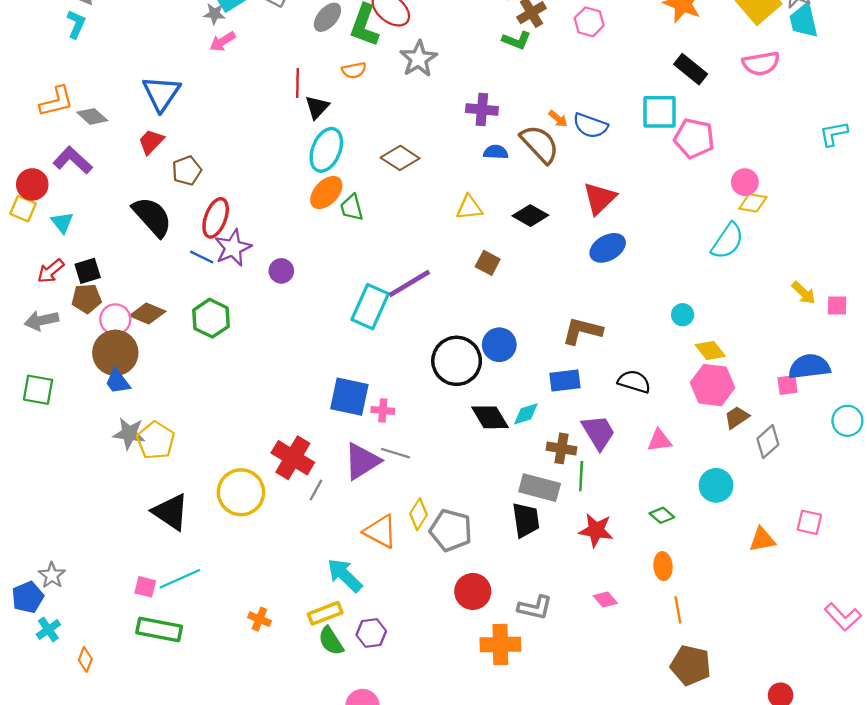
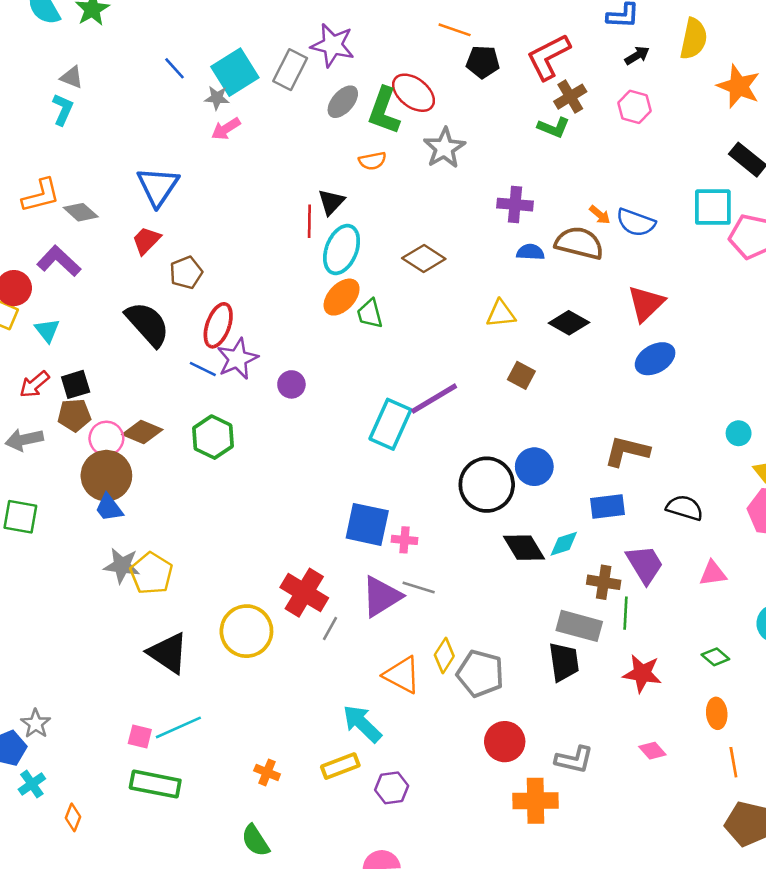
red line: (297, 83) -> (309, 221), moved
brown semicircle: (540, 144) -> (579, 243), turned -33
green semicircle: (331, 641) -> (255, 841), moved

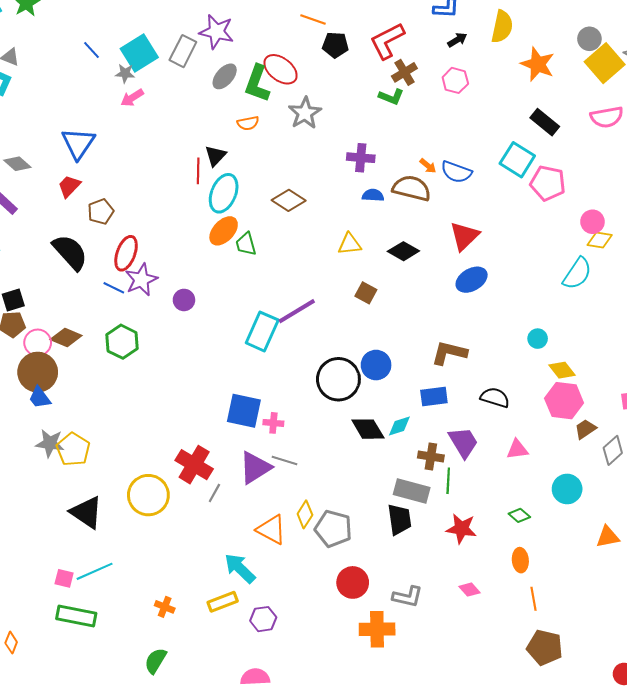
cyan square: (713, 207) -> (517, 160), turned 32
green semicircle: (255, 841) -> (156, 661), turned 64

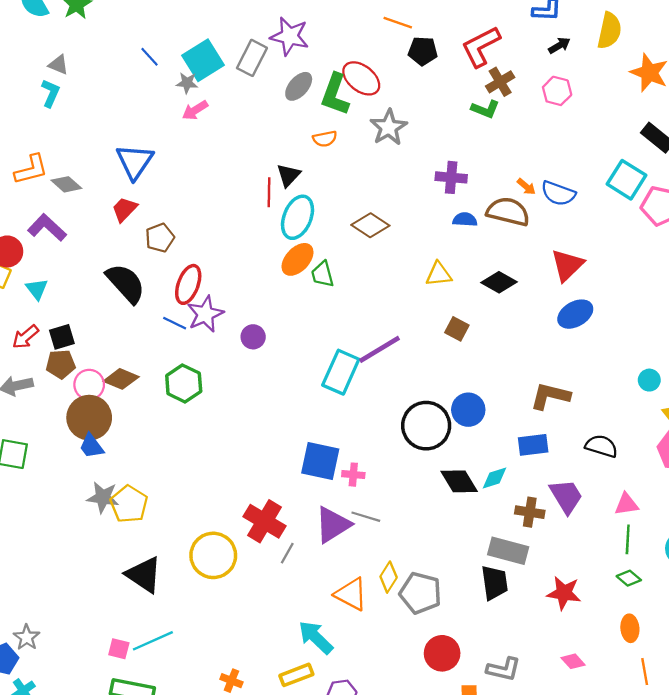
green line: (448, 481) -> (628, 539), moved

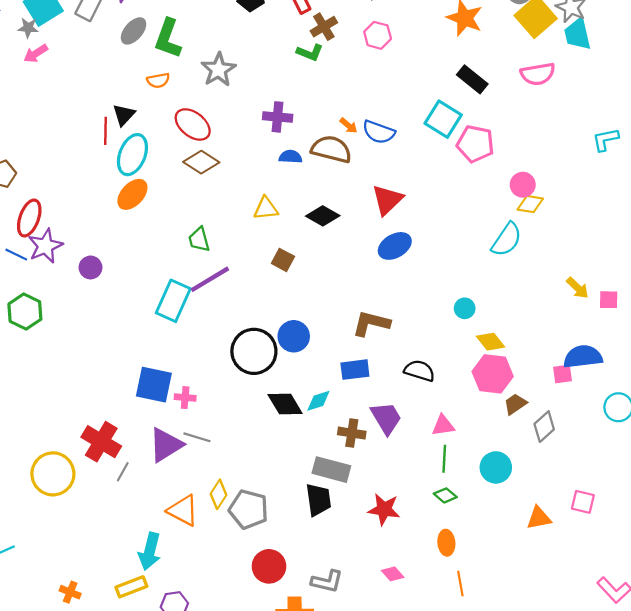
red ellipse: (361, 78) -> (193, 124), moved
green trapezoid: (323, 274) -> (199, 240), moved
cyan arrow: (316, 637) -> (150, 551), turned -120

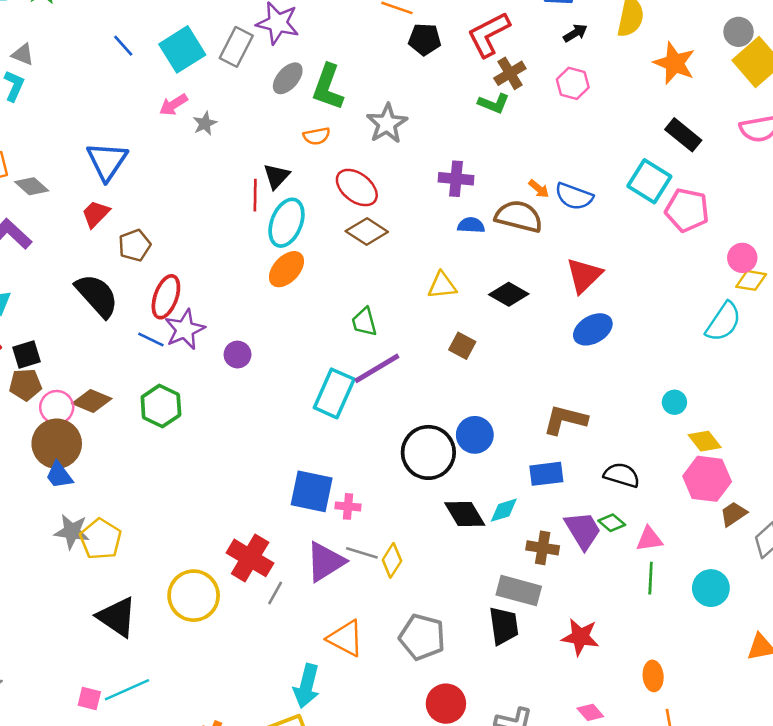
gray star: (28, 28) -> (205, 123), moved, turned -30
yellow diamond: (218, 494) -> (392, 560), moved
green diamond: (445, 495) -> (612, 523), moved

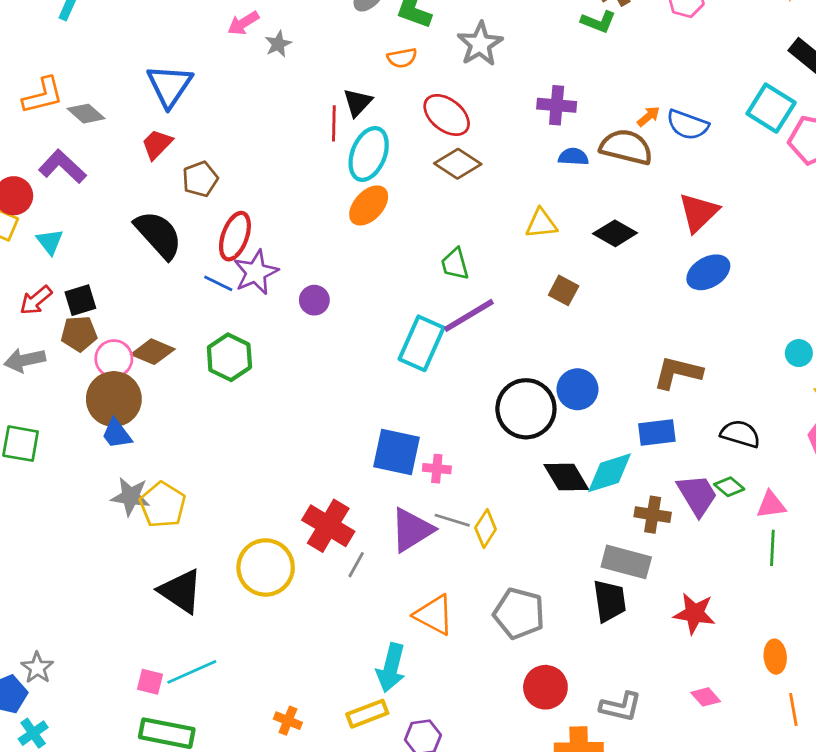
orange arrow: (539, 189) -> (648, 116), turned -80
cyan diamond: (504, 510) -> (610, 473), size x1.5

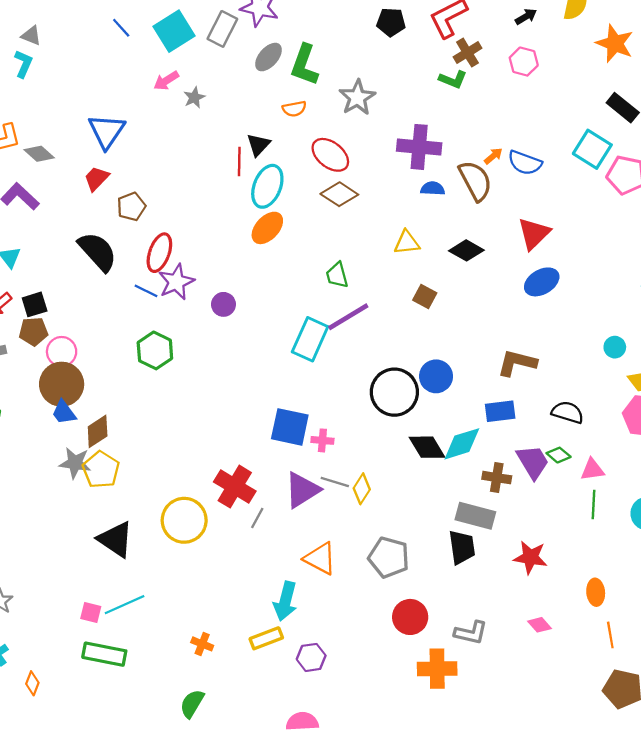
purple cross: (557, 105) -> (419, 147), size x1.4
brown semicircle: (626, 147) -> (475, 181), turned 48
brown diamond: (153, 352) -> (98, 431), moved, turned -56

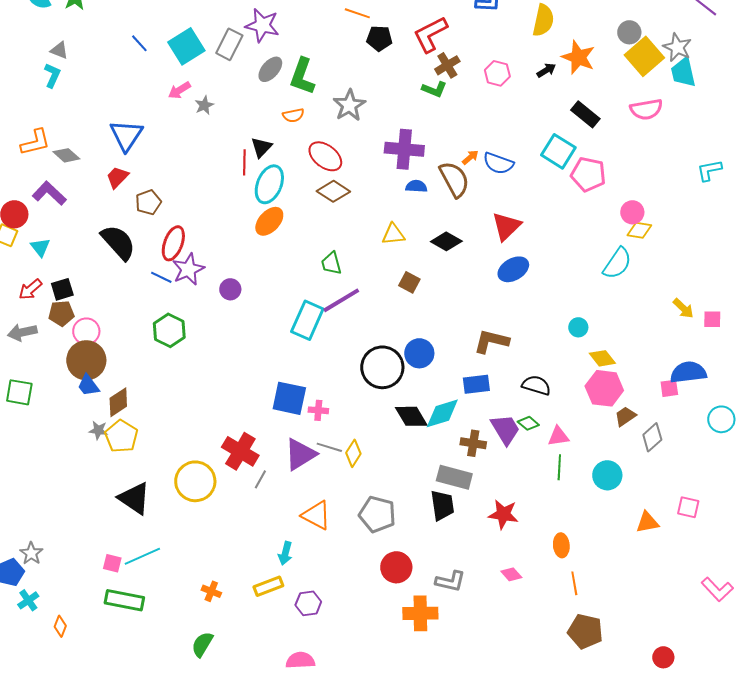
black arrow: (526, 17) -> (546, 70), moved
gray star: (75, 463) -> (98, 430), size x0.7
cyan arrow: (285, 601) -> (285, 553), size x0.7

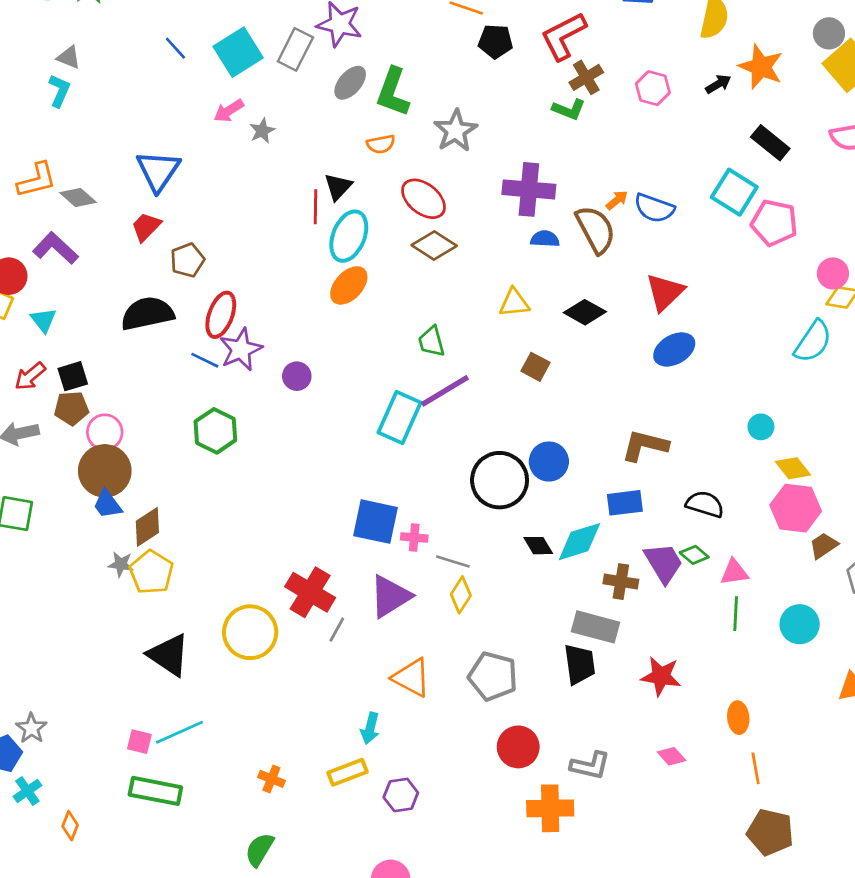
black semicircle: (118, 242) -> (147, 313), turned -60
black diamond: (411, 416) -> (538, 546), size x0.7
gray line: (329, 447) -> (453, 562), moved

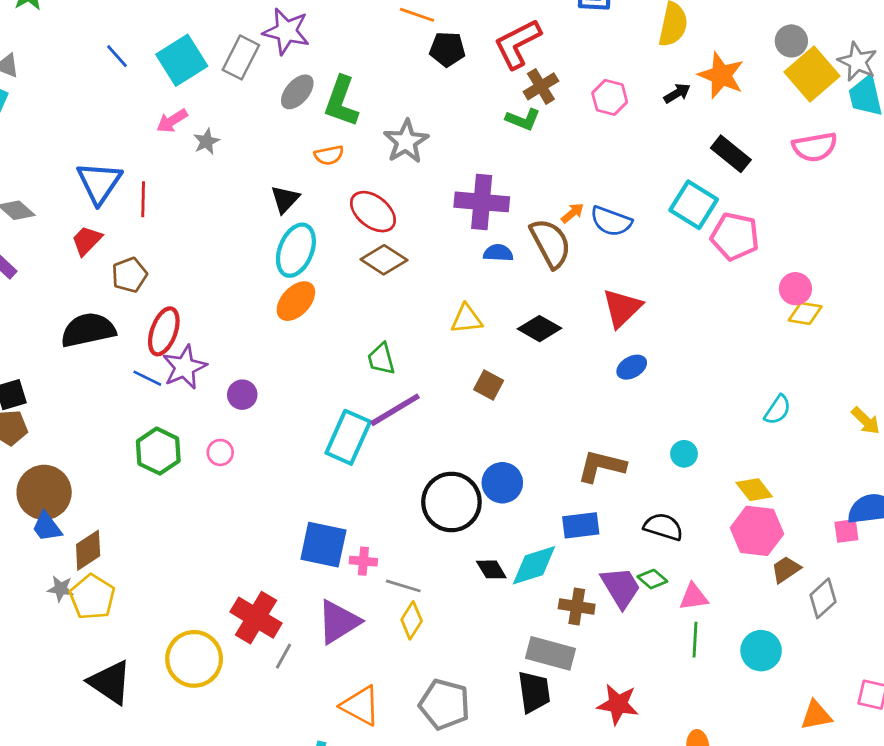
red line: (315, 207) -> (143, 199), moved
cyan semicircle: (813, 341) -> (778, 410), moved, size x0.7
blue ellipse: (674, 349) -> (632, 367), size x0.7
cyan circle: (761, 427) -> (684, 454), moved
pink circle: (105, 432) -> (220, 452), moved, size x0.7

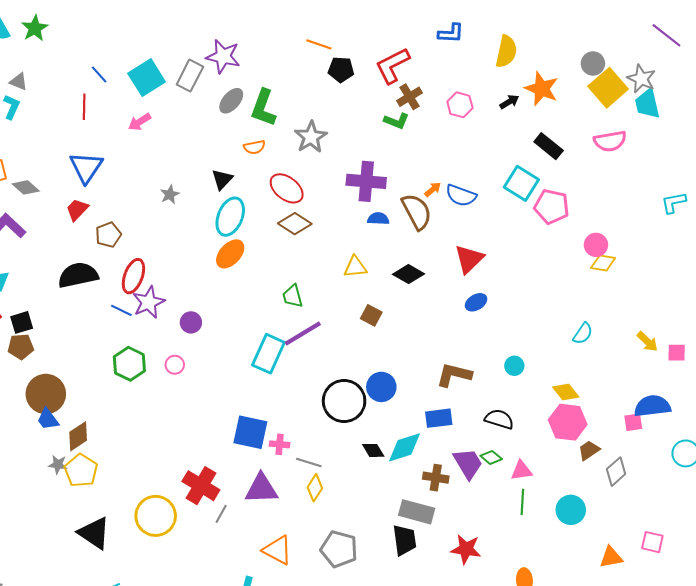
gray star: (206, 141) -> (170, 194), moved
red line: (143, 199) -> (84, 107), moved
purple triangle: (339, 622) -> (261, 489), turned 30

